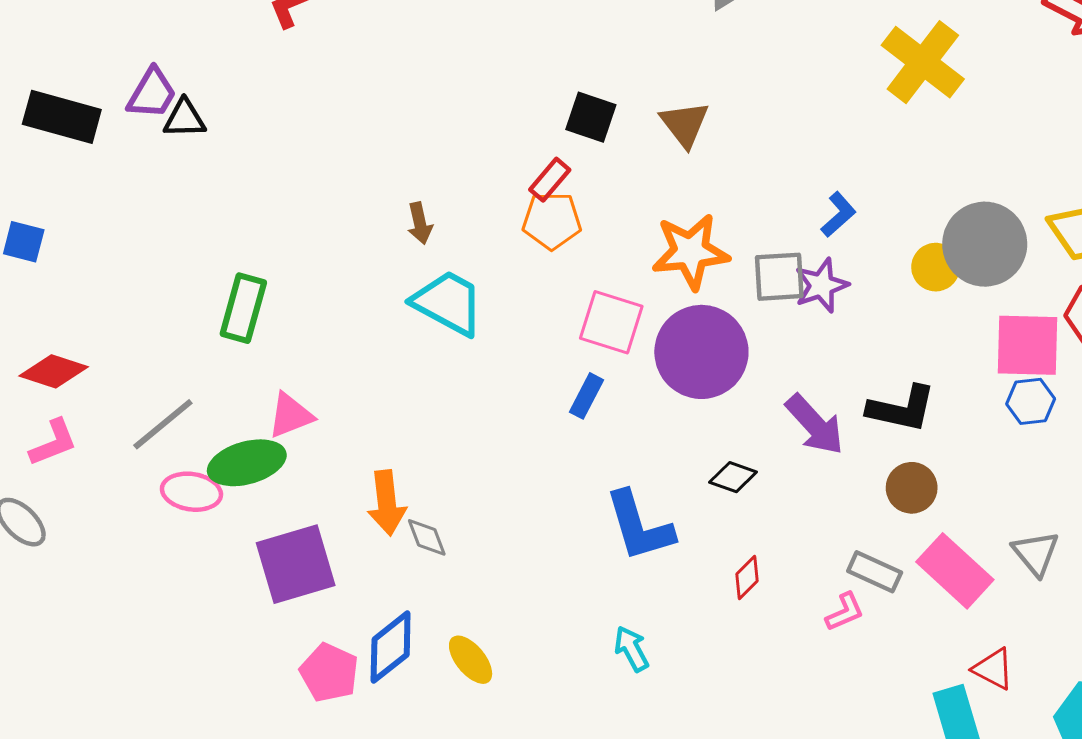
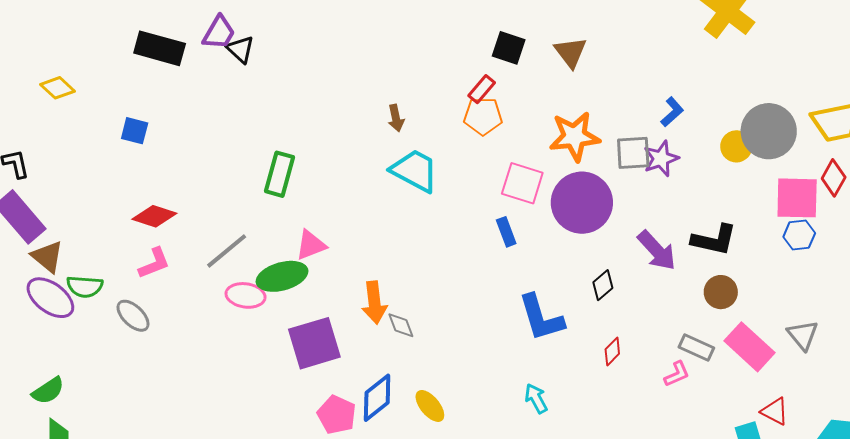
black triangle: (185, 119) -> (241, 49), turned 44
blue rectangle: (587, 396) -> (506, 232), turned -48
black diamond: (733, 477) -> (603, 285), turned -60

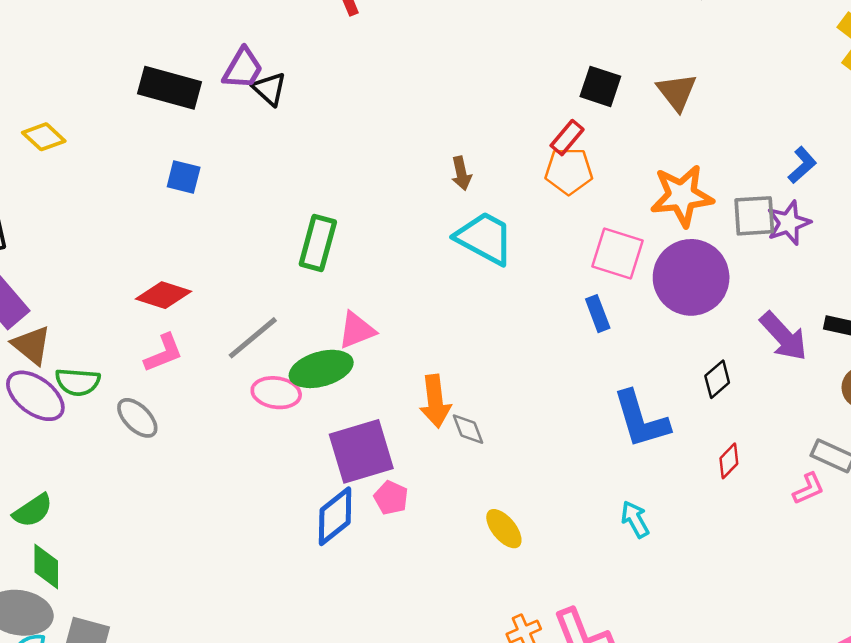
blue square: (135, 131) -> (184, 177), moved
blue diamond: (377, 398) -> (335, 516), moved
pink pentagon: (337, 415) -> (391, 498), moved, size x0.7

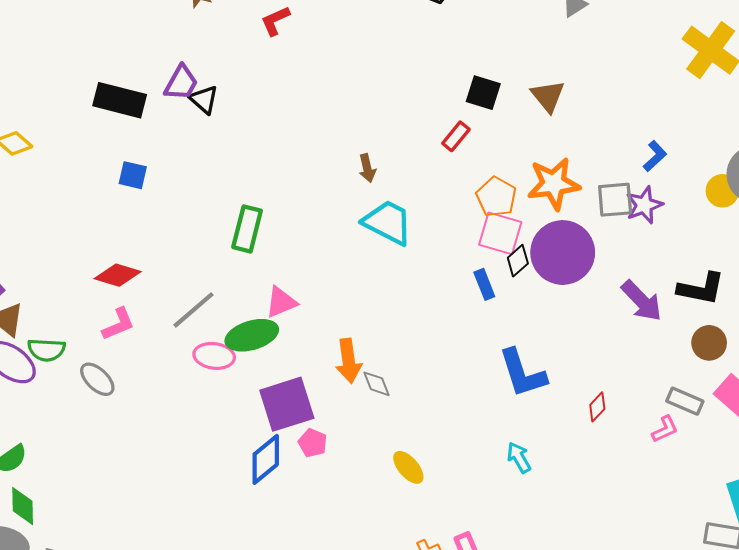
orange pentagon: (569, 171) -> (496, 197), moved, turned 30
black diamond: (717, 379) -> (518, 261), moved

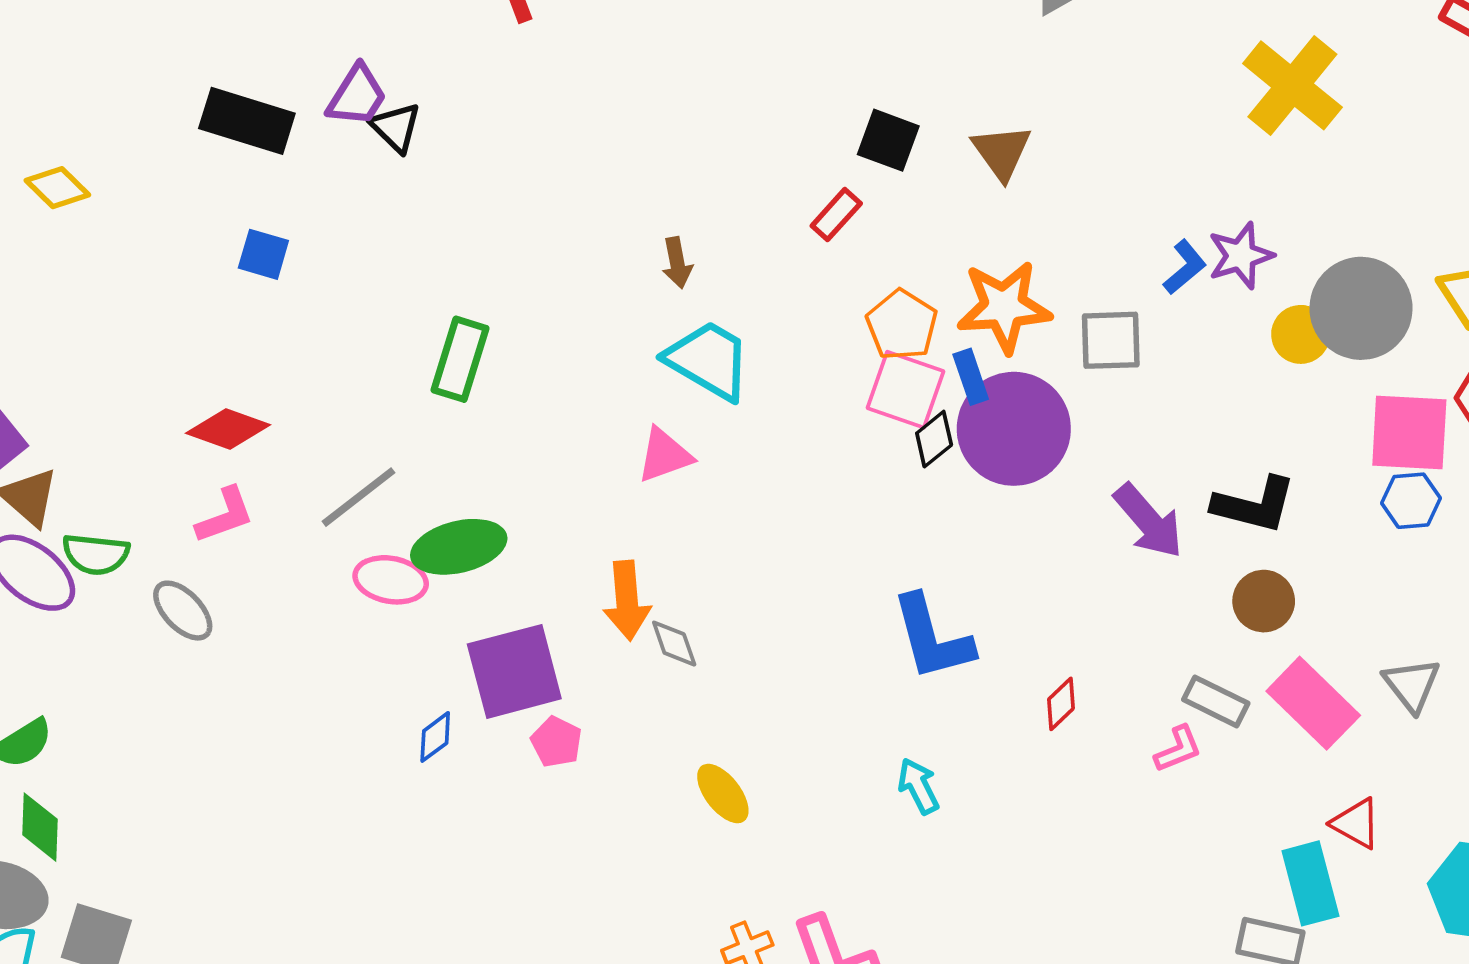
purple star: (644, 205) -> (1241, 256), moved
blue rectangle: (484, 284) -> (971, 377), moved
pink triangle: (281, 302) -> (664, 455), moved
blue diamond: (266, 459) -> (435, 737), moved, size x0.6

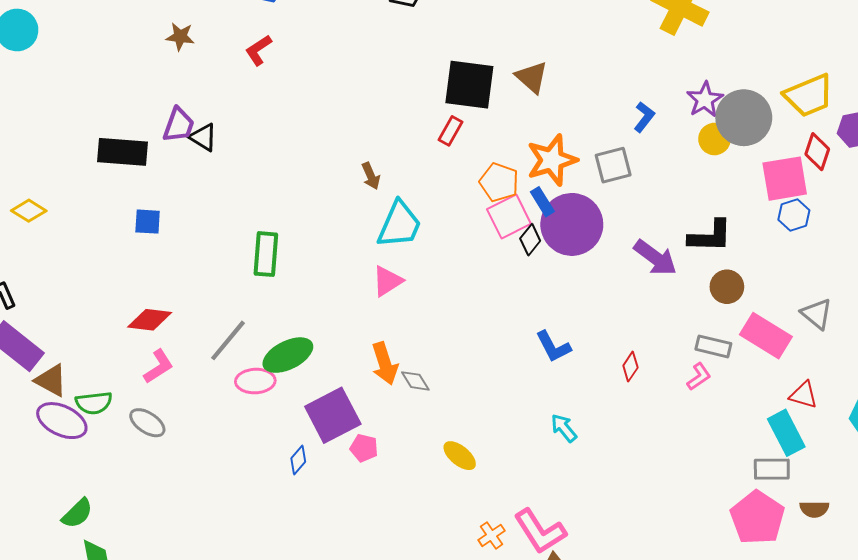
black square: (888, 140) -> (469, 85), size x1.6
purple star: (1241, 256) -> (705, 100), moved
cyan trapezoid: (708, 360) -> (399, 225), turned 96
pink square: (906, 390) -> (509, 217), turned -33
blue L-shape: (932, 638) -> (553, 347), size x0.7

